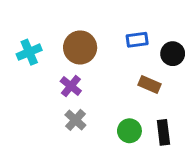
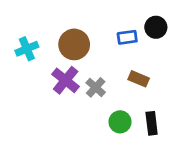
black circle: (173, 54) -> (156, 27), moved
purple cross: (71, 86) -> (66, 80), size x1.4
gray cross: (75, 120) -> (96, 87), moved

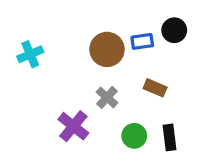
brown circle: (74, 44) -> (107, 49), moved
purple cross: (66, 80) -> (73, 126), moved

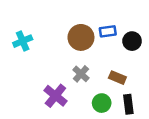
black circle: (174, 30) -> (132, 41), moved
brown rectangle: (155, 88) -> (117, 78), moved

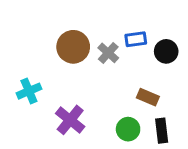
brown circle: (81, 37) -> (73, 47), moved
cyan cross: (23, 41) -> (29, 91), moved
gray cross: (81, 74) -> (108, 53), moved

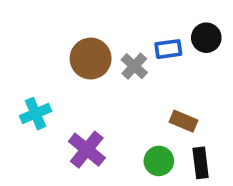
black circle: (166, 51) -> (206, 38), moved

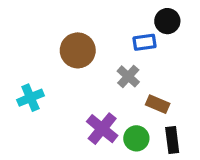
black circle: (206, 38) -> (167, 21), moved
gray cross: (134, 66) -> (128, 76), moved
purple cross: (87, 150) -> (102, 129), moved

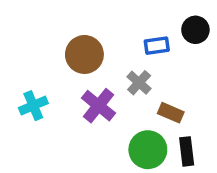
black circle: (167, 21) -> (195, 30), moved
purple cross: (102, 129) -> (99, 106), moved
green circle: (136, 138) -> (148, 150), size x1.4

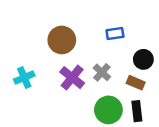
black circle: (195, 30) -> (143, 59), moved
gray cross: (139, 83) -> (102, 72), moved
brown rectangle: (171, 113) -> (136, 83), moved

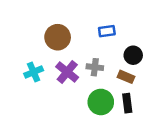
gray cross: (102, 72) -> (95, 67), turned -35
cyan cross: (24, 78) -> (34, 72), moved

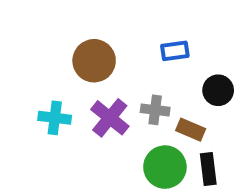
cyan cross: (34, 72) -> (55, 118), turned 30
brown rectangle: (126, 77) -> (191, 130), moved

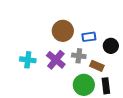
blue rectangle: (175, 51) -> (89, 37), moved
brown circle: (94, 61) -> (63, 31), moved

